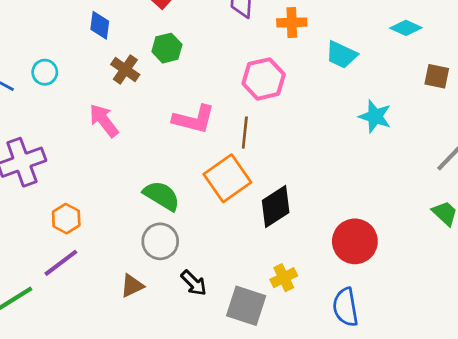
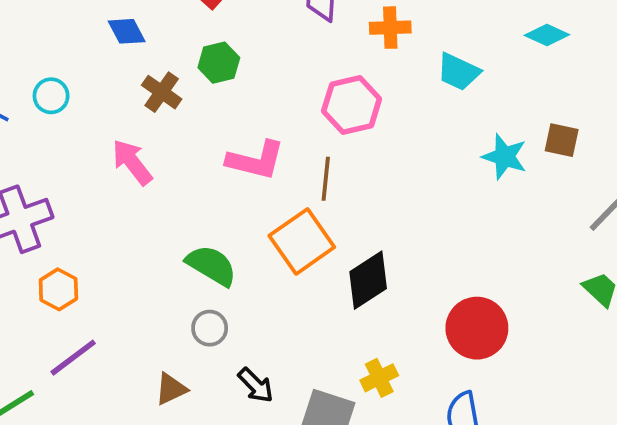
blue diamond: (100, 25) -> (127, 31), turned -36
brown square: (437, 76) -> (562, 140), moved
orange hexagon: (66, 219) -> (58, 289), moved
gray circle: (160, 241) -> (210, 328), size x0.7

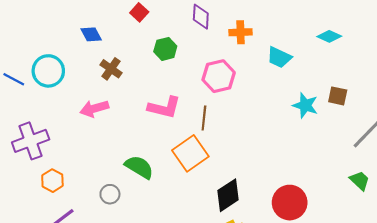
green hexagon: (219, 63) -> (165, 49), moved
cyan circle: (51, 96) -> (48, 71), size x1.6
pink arrow: (132, 162) -> (94, 109), turned -68
black diamond: (368, 280) -> (228, 195), moved
gray circle: (210, 328) -> (110, 194), moved

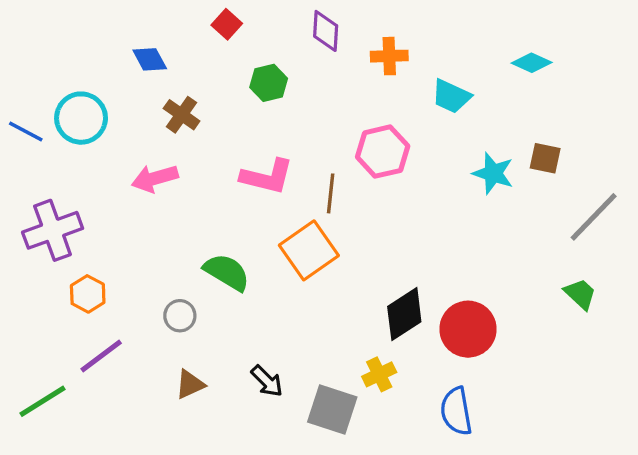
pink hexagon: (219, 76) -> (383, 152), moved
black diamond: (228, 195) -> (404, 314), moved

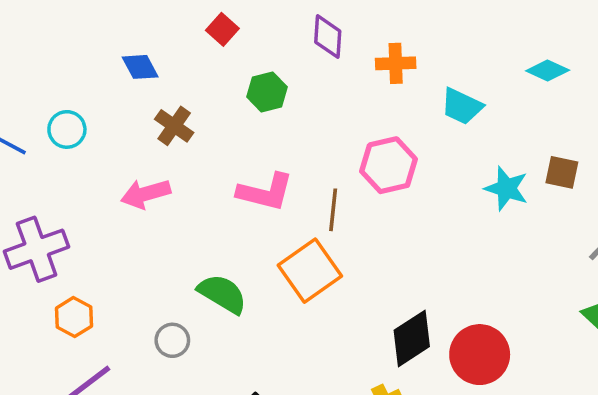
cyan circle: (81, 118) -> (67, 129), size x0.7

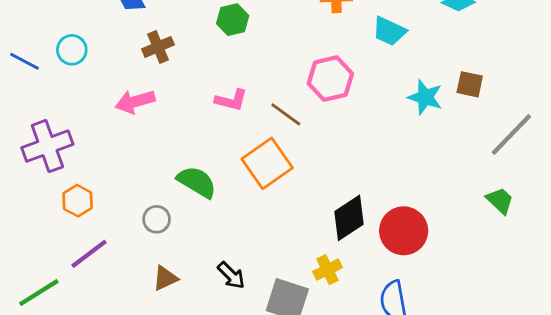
brown cross: (174, 126) -> (158, 47), turned 32
pink L-shape: (265, 192) -> (231, 100), size x0.7
brown line: (333, 210) -> (286, 114), turned -60

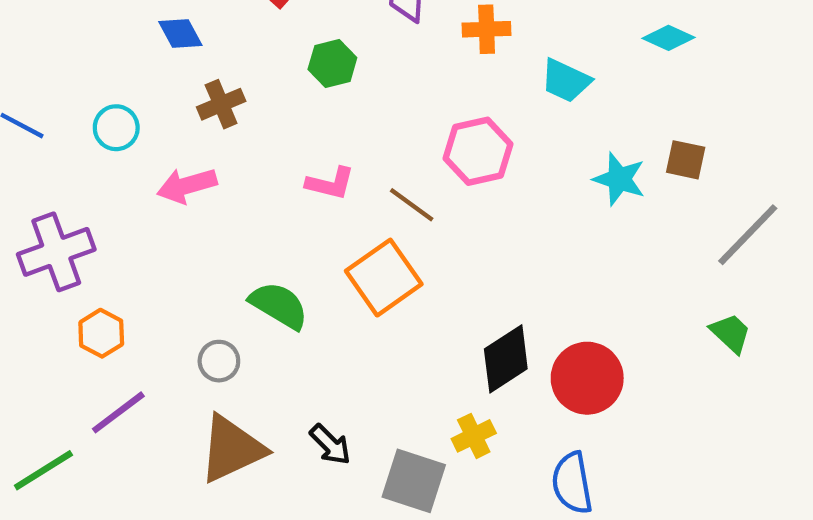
cyan circle: (72, 50) -> (116, 128), moved
brown triangle: (165, 278) -> (232, 449), size x1.8

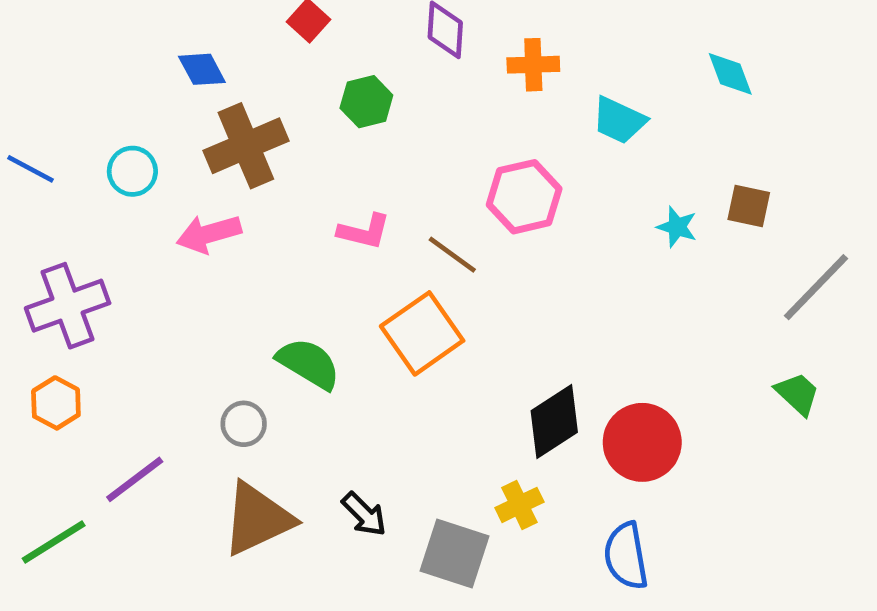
cyan diamond: (669, 38) -> (730, 74), turned 45
brown cross: (221, 104) -> (246, 146), size x1.6
cyan star: (619, 179) -> (677, 227), size x0.7
orange hexagon: (101, 333) -> (56, 403), moved

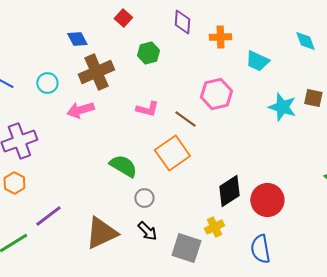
cyan star: (677, 227) -> (282, 107), size x1.6
gray circle: (244, 424) -> (144, 198), moved

